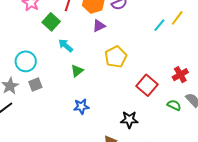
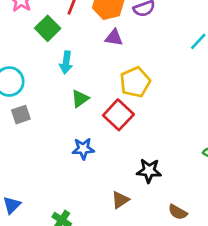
purple triangle: (99, 26) -> (114, 38), turned 32
cyan arrow: (66, 45) -> (66, 62), turned -126
red square: (147, 85) -> (118, 115), moved

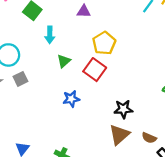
brown triangle: (120, 200) -> (119, 135), moved, size x1.5

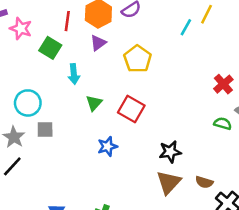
purple triangle: (84, 11) -> (98, 43), moved, turned -32
yellow pentagon: (104, 43) -> (138, 59), moved
gray square: (20, 79) -> (45, 130), turned 32

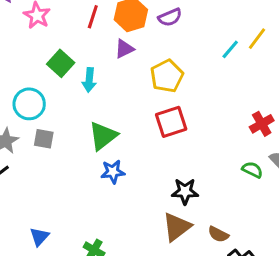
green square: (50, 48) -> (61, 63), moved
green triangle: (94, 103) -> (103, 136), moved, size x1.5
red square: (131, 109) -> (171, 122), moved, turned 32

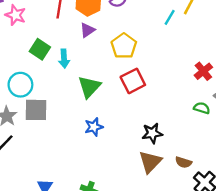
green triangle: (103, 136) -> (89, 87), moved
gray square: (44, 139) -> (36, 110), size x1.5

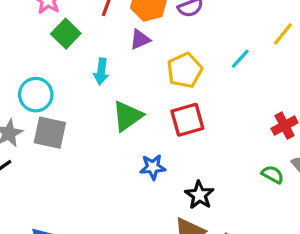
cyan line: (170, 17) -> (240, 59), moved
green square: (40, 49) -> (66, 34), moved
blue star: (94, 127) -> (153, 167), moved
black star: (152, 133) -> (199, 195), turned 30

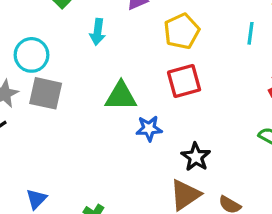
cyan line: (240, 59) -> (250, 33), moved, turned -35
green triangle: (127, 116) -> (121, 96), moved, turned 36

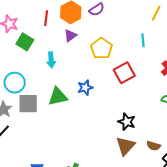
red square: (184, 81) -> (124, 73), moved
green triangle: (121, 96) -> (58, 97), moved
blue star: (149, 128) -> (85, 88), moved

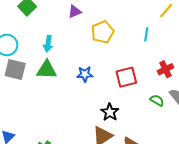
cyan arrow: (51, 60) -> (48, 44), moved
red square: (124, 73) -> (126, 77), moved
blue star: (85, 88) -> (85, 74), moved

